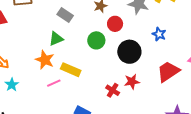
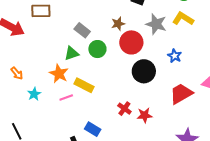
red circle: (115, 24) -> (131, 42), size x1.5
green circle: (96, 40) -> (97, 49), moved
red star: (132, 82) -> (145, 115), moved
cyan star: (12, 85) -> (34, 94), moved

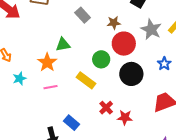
gray rectangle: (82, 30) -> (83, 15), moved
green circle: (97, 49) -> (101, 59), moved
yellow rectangle: (84, 85) -> (86, 80), moved

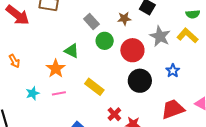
brown star: (114, 23) -> (124, 19), moved
green triangle: (63, 45) -> (72, 51), turned 35
green circle: (101, 59) -> (105, 41), moved
cyan star: (19, 78) -> (33, 93), moved

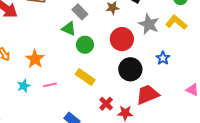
green circle: (105, 41) -> (85, 45), moved
green triangle: (72, 51) -> (69, 29), moved
orange star: (56, 69) -> (35, 59), moved
red trapezoid: (173, 109) -> (147, 94), moved

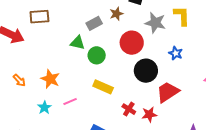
gray rectangle: (80, 12) -> (94, 23), moved, turned -63
yellow L-shape: (176, 22) -> (182, 16), turned 60

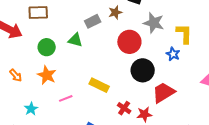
yellow L-shape: (182, 16) -> (184, 34), moved
green circle: (97, 55) -> (47, 47), moved
cyan star: (44, 107) -> (31, 109), moved

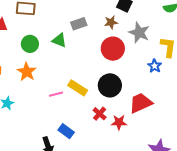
brown star: (115, 12) -> (111, 22), moved
black circle: (143, 70) -> (110, 85), moved
pink line: (66, 98) -> (56, 94), moved

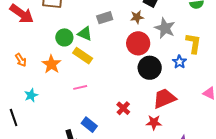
green circle: (30, 44) -> (64, 37), moved
black circle: (110, 85) -> (150, 68), moved
yellow rectangle: (78, 88) -> (83, 56), moved
red star: (119, 122) -> (154, 122), moved

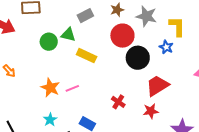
yellow rectangle: (83, 56) -> (87, 56), moved
orange star: (51, 64) -> (50, 88), moved
cyan star: (31, 95) -> (50, 120), moved

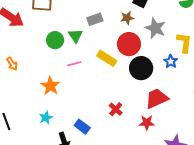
green triangle: (68, 35) -> (75, 36), turned 35
yellow rectangle: (87, 56) -> (107, 58), moved
pink line: (72, 88) -> (74, 64), moved

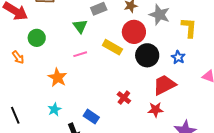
green circle: (55, 40) -> (37, 38), moved
blue star: (171, 61) -> (178, 57), moved

